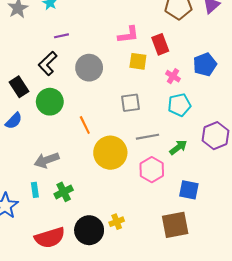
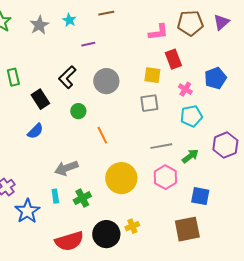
pink L-shape: (128, 35) -> (158, 32), moved
purple line: (61, 36) -> (88, 44), moved
green circle: (50, 102) -> (78, 111), moved, size x0.6
gray square: (131, 103) -> (149, 103), moved
yellow circle: (110, 153) -> (121, 178), moved

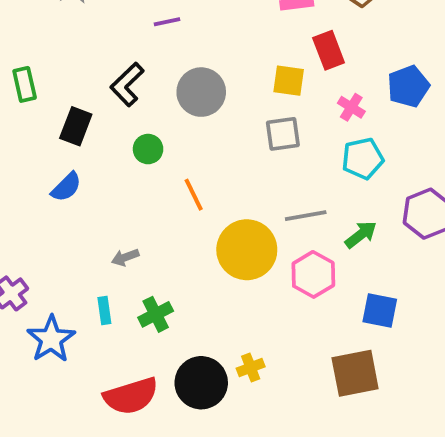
black rectangle: (40, 99) -> (76, 126), turned 54
gray arrow: (66, 168) -> (125, 257), size x0.6
yellow circle: (121, 178) -> (247, 250), moved

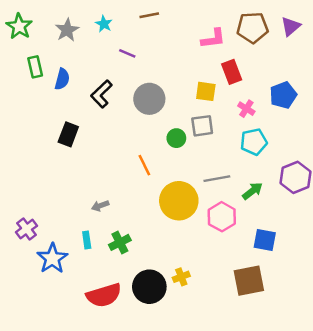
purple line: (167, 22) -> (127, 53), turned 35
green rectangle: (25, 84) -> (35, 67), moved
black rectangle: (76, 126) -> (68, 134), moved
green circle: (148, 149) -> (176, 138), moved
blue semicircle: (66, 187) -> (62, 79), moved, turned -30

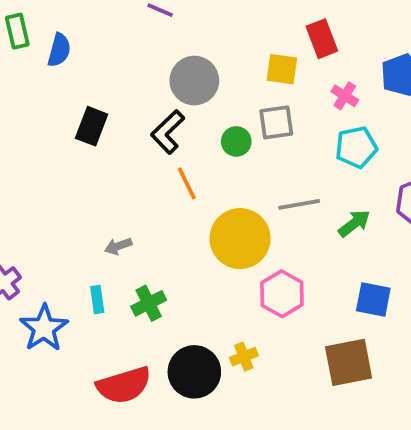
black L-shape: (101, 94) -> (168, 132), moved
black rectangle: (68, 134) -> (92, 126), moved
pink hexagon: (222, 217) -> (282, 294), moved

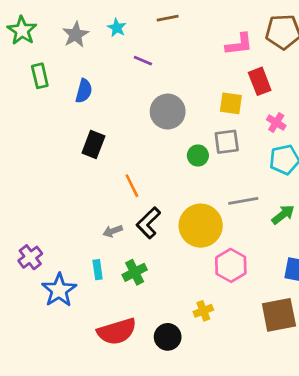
blue semicircle: (59, 50) -> (84, 91), moved
black L-shape: (168, 132) -> (148, 223), moved
orange line: (187, 183) -> (132, 186), moved
black circle: (194, 372) -> (168, 337), moved, size x0.7

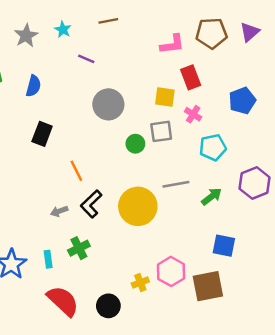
pink cross: (276, 123) -> (193, 114), moved
pink hexagon: (231, 265) -> (171, 271), moved
cyan rectangle: (98, 270) -> (48, 259), moved
red semicircle: (117, 331) -> (63, 301), turned -120

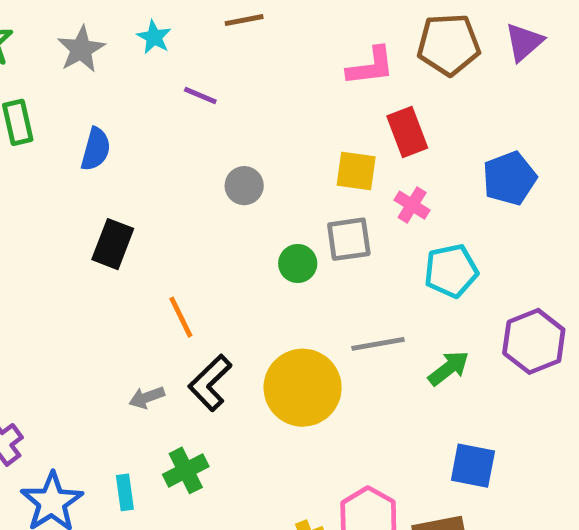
gray circle: (108, 104) -> (244, 186), size x0.6

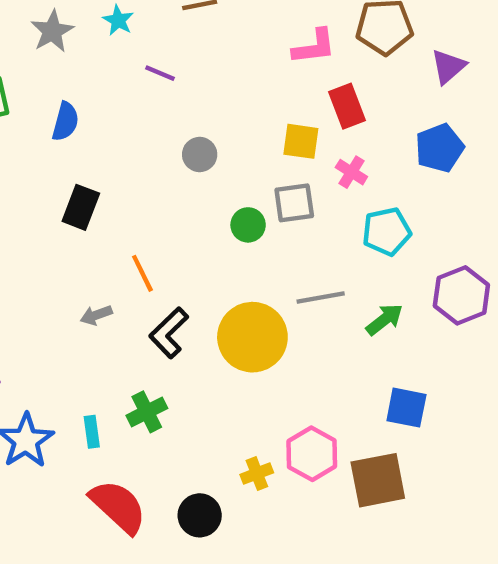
purple triangle: (524, 42) -> (448, 67), moved
gray arrow: (147, 397) -> (96, 315), moved

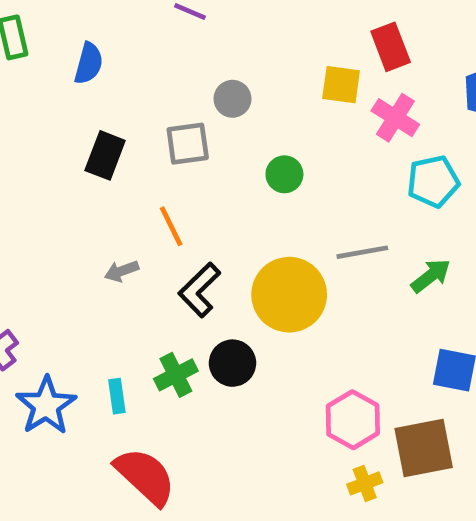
pink cross: (351, 172) -> (395, 118), size x1.4
gray square: (294, 203) -> (188, 144), moved
yellow cross: (257, 474) -> (365, 483), moved
black circle: (200, 515) -> (233, 363), moved

